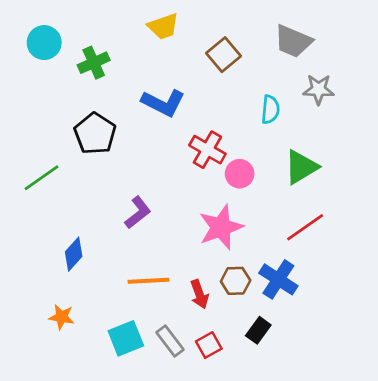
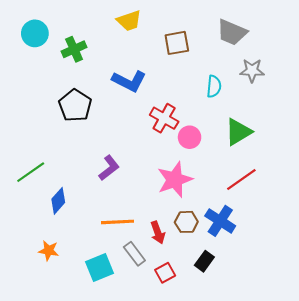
brown square: (224, 55) -> (177, 43), turned 30
green line: (41, 178) -> (31, 172), moved
gray rectangle: (170, 341) -> (134, 254), moved

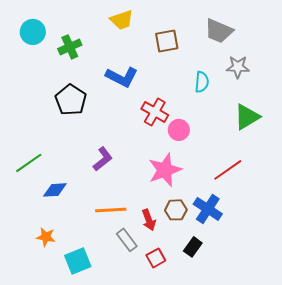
green triangle: (238, 132) -> (247, 117), moved
blue diamond: (58, 201) -> (55, 190), turned 45
cyan square: (99, 267) -> (78, 261), moved

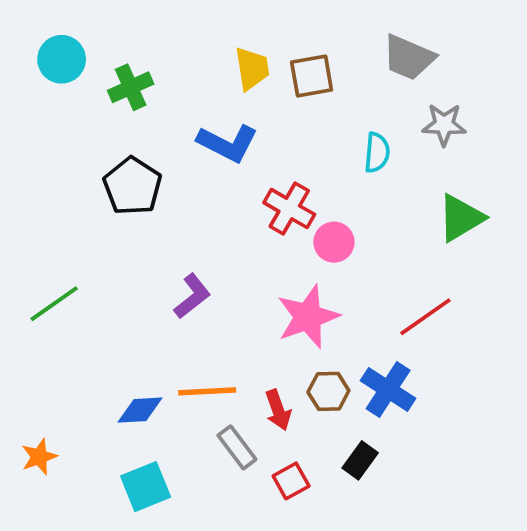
yellow trapezoid: (122, 20) -> (252, 69), moved, turned -80
blue diamond: (55, 190) -> (140, 410), moved
orange star: (46, 237) -> (39, 457), moved, turned -30

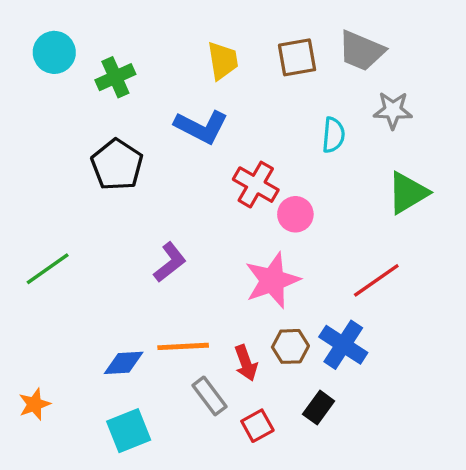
brown square: (312, 76) -> (297, 57), moved

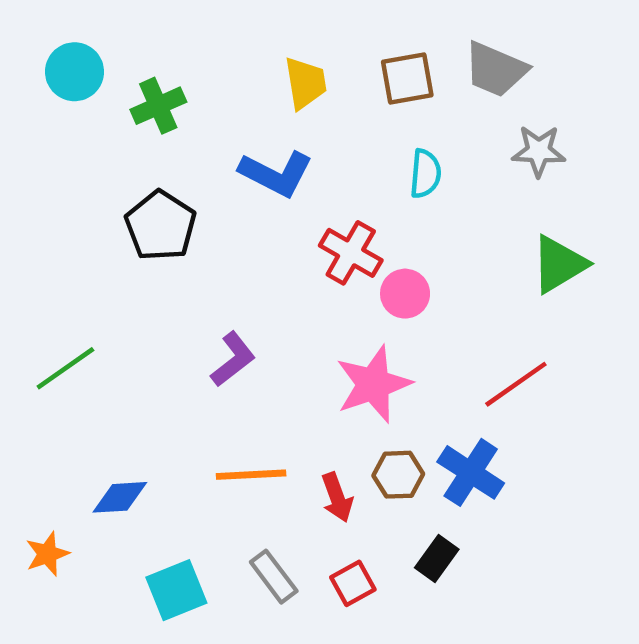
cyan semicircle: (333, 135) -> (425, 174), moved
blue diamond: (124, 363) -> (120, 497), moved
gray rectangle: (210, 396) -> (274, 577), moved

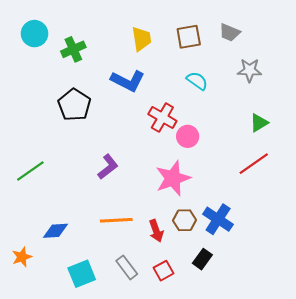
gray trapezoid: (496, 69) -> (230, 33), size x0.7
cyan semicircle: (425, 174) -> (197, 81), turned -60
green triangle: (559, 264) -> (259, 123), size x0.7
red line: (516, 384) -> (254, 164), moved

